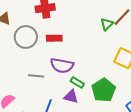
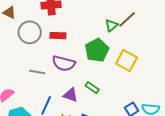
green rectangle: (77, 83) -> (92, 88), moved
green pentagon: (104, 90) -> (97, 50), moved

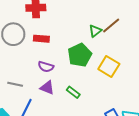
purple semicircle: (64, 63) -> (46, 67), size x0.7
gray line: (37, 72) -> (15, 84), moved
purple triangle: (71, 95) -> (47, 88), moved

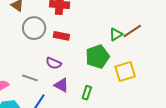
purple semicircle: (46, 67) -> (54, 63), moved
yellow square: (109, 67) -> (125, 71), turned 35
green rectangle: (73, 92) -> (87, 93), turned 64

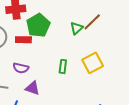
green pentagon: (97, 57) -> (38, 25), moved
green rectangle: (87, 93) -> (63, 66), moved

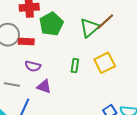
green triangle: (77, 28) -> (90, 28), size x1.5
red rectangle: (23, 40) -> (26, 42), moved

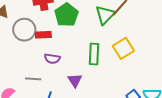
green rectangle: (75, 66) -> (94, 54), size x1.5
purple triangle: (44, 87) -> (75, 80), moved, turned 42

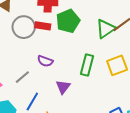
red rectangle: (43, 35) -> (43, 26), moved
gray line: (33, 79) -> (22, 77), turned -56

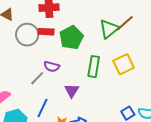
green pentagon: (68, 21) -> (71, 38), moved
gray line: (22, 77) -> (37, 78), moved

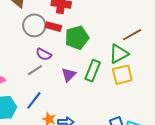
green triangle: (109, 29) -> (119, 54), moved
purple semicircle: (52, 67) -> (44, 54), moved
purple triangle: (72, 91) -> (69, 75), moved

